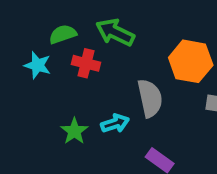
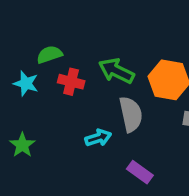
green arrow: (115, 32) -> (116, 71), moved
green star: (74, 131) -> (22, 145), moved

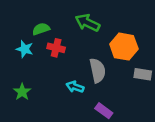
green arrow: (116, 71) -> (87, 23), moved
cyan arrow: (98, 138) -> (75, 87), turned -144

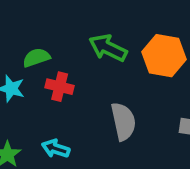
orange hexagon: (124, 47) -> (164, 56), moved
cyan arrow: (75, 87) -> (56, 149), moved

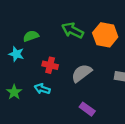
red cross: (60, 87) -> (50, 65), moved
gray semicircle: (123, 121) -> (82, 73), turned -115

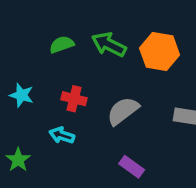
green semicircle: (31, 36) -> (62, 45), moved
cyan star: (16, 54) -> (22, 95), moved
green star: (14, 92) -> (18, 160), moved

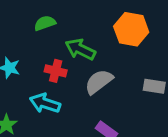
green arrow: (109, 45) -> (80, 49), moved
cyan arrow: (62, 135) -> (45, 103), size x1.4

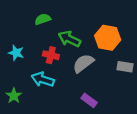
orange hexagon: (131, 29) -> (108, 38), moved

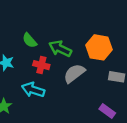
green semicircle: (43, 19) -> (30, 40), moved, turned -112
purple rectangle: (89, 100) -> (107, 111), moved

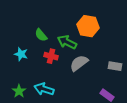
orange hexagon: (99, 47) -> (88, 26), moved
cyan arrow: (33, 90) -> (44, 89), moved

